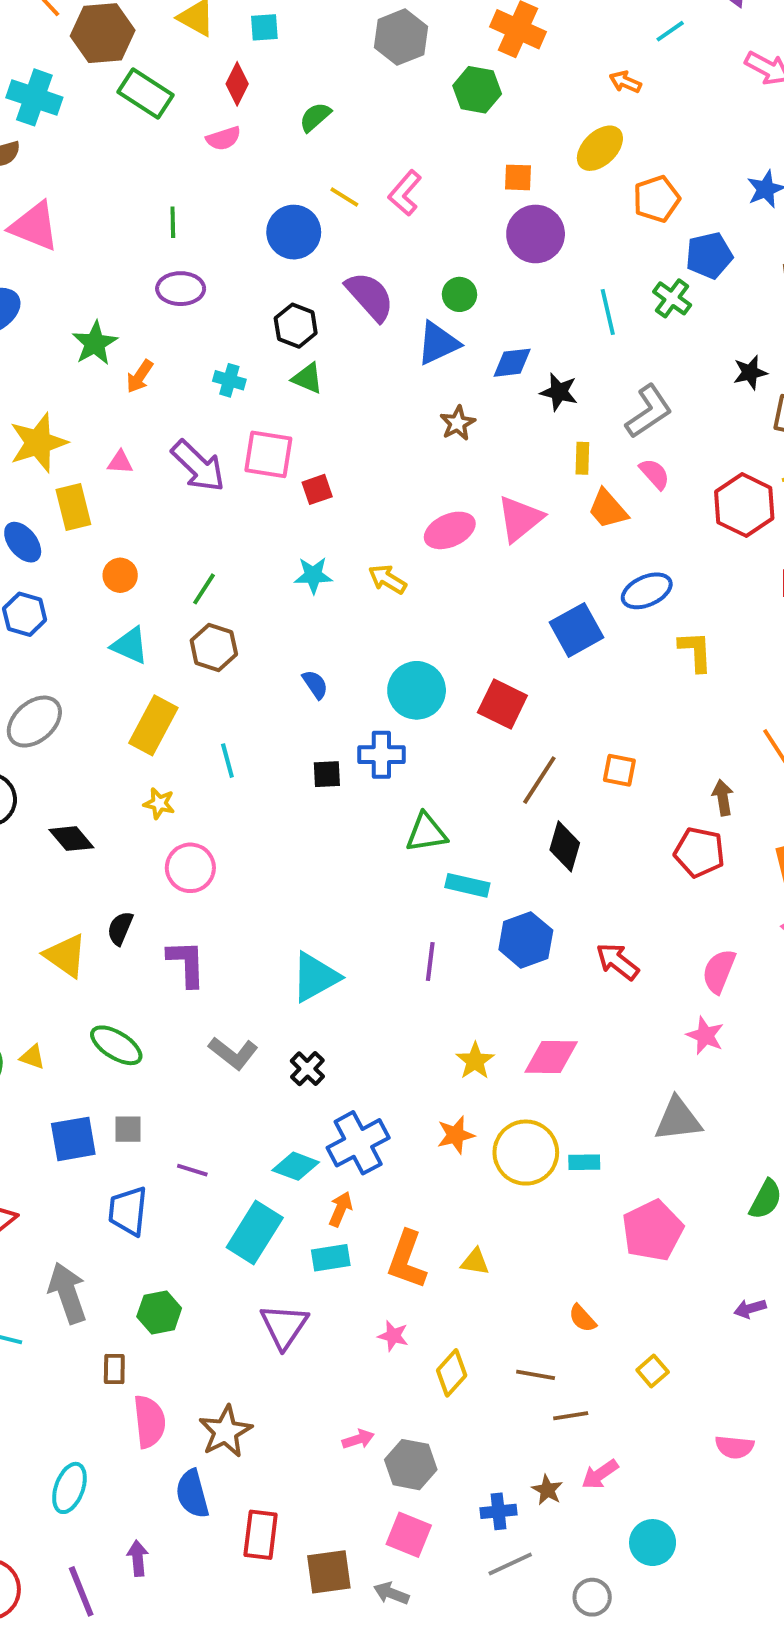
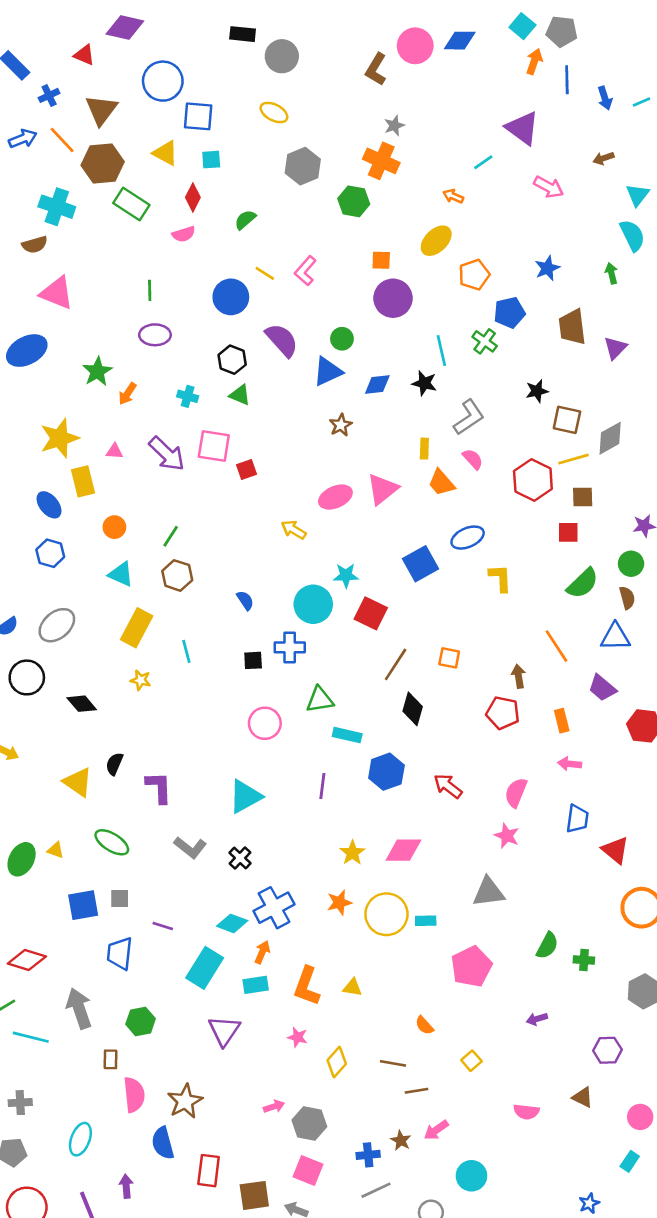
black star: (559, 392) -> (424, 383), moved
cyan star: (313, 575) -> (346, 575), moved
pink circle: (190, 868) -> (265, 723), moved

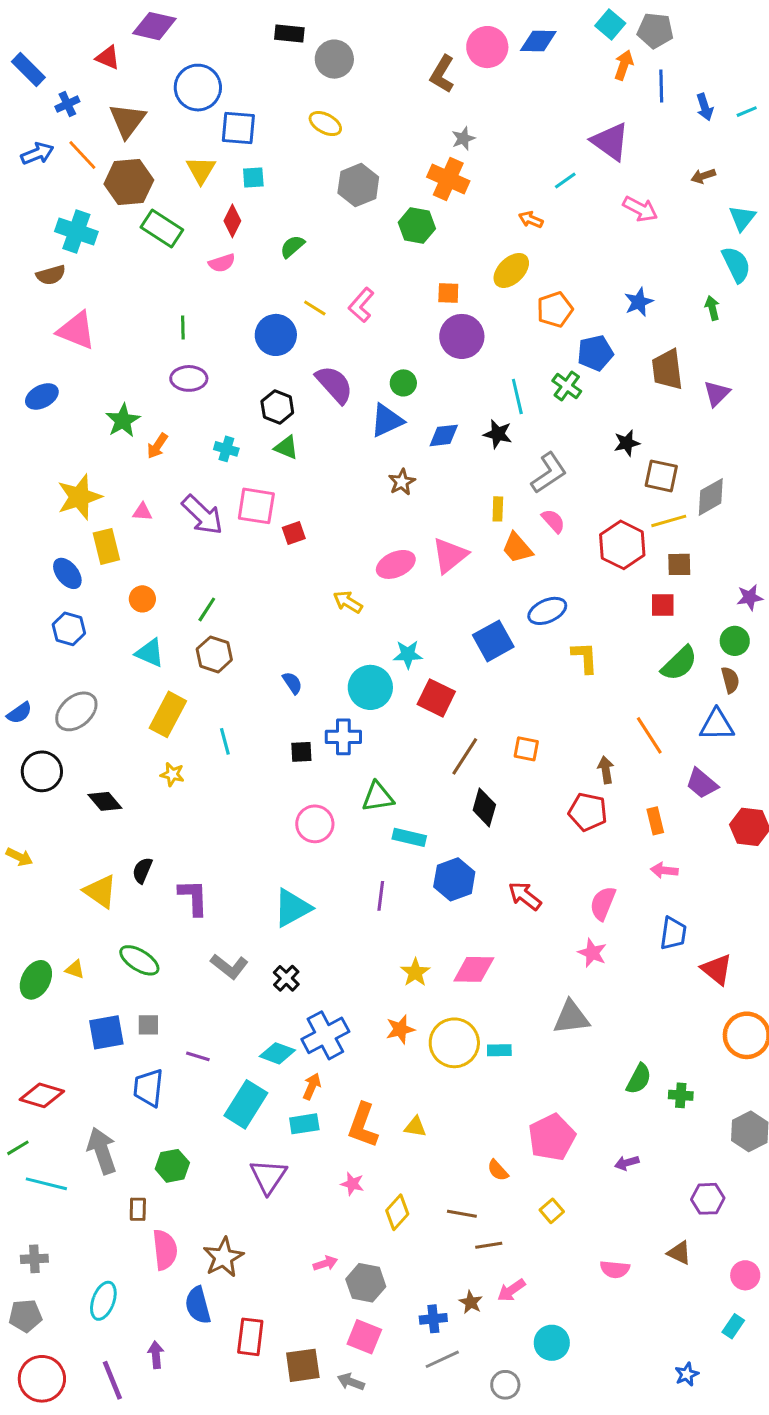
yellow triangle: (165, 153) -> (201, 170), turned 32
blue ellipse: (27, 351) -> (42, 396), size x0.7
pink pentagon: (471, 967) -> (552, 1137), moved

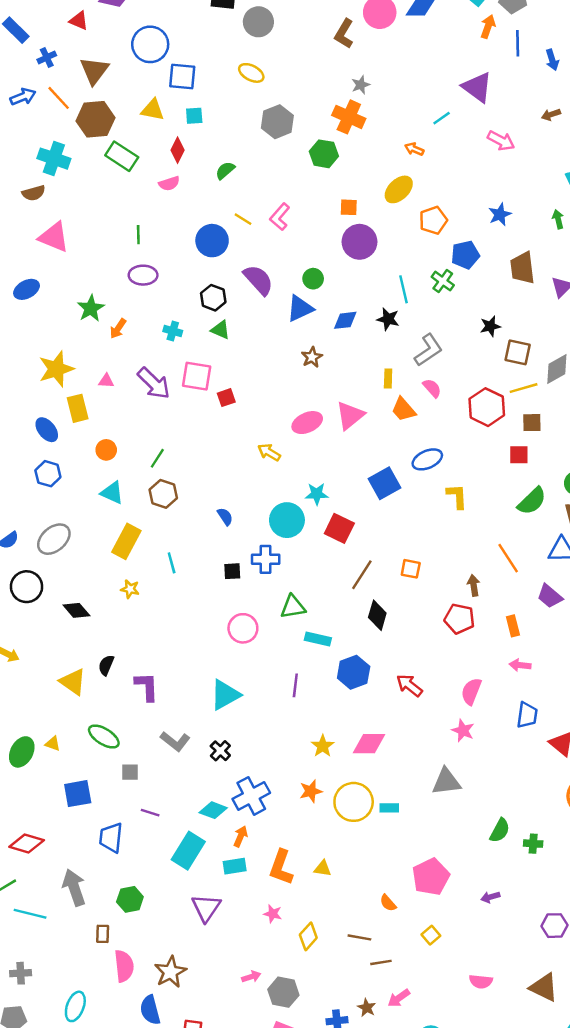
yellow triangle: (201, 170) -> (153, 110), turned -50
gray square: (148, 1025) -> (130, 772), moved
brown triangle: (679, 1253) -> (544, 987), moved, size x1.5

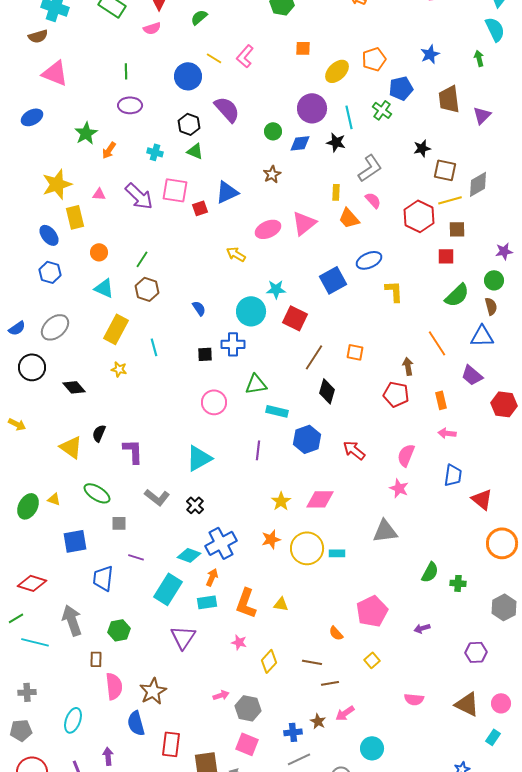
yellow ellipse: (399, 189) -> (337, 71), moved
purple circle: (359, 242) -> (312, 108), moved
green circle: (313, 279) -> (273, 131), moved
blue triangle: (300, 308) -> (227, 192), moved

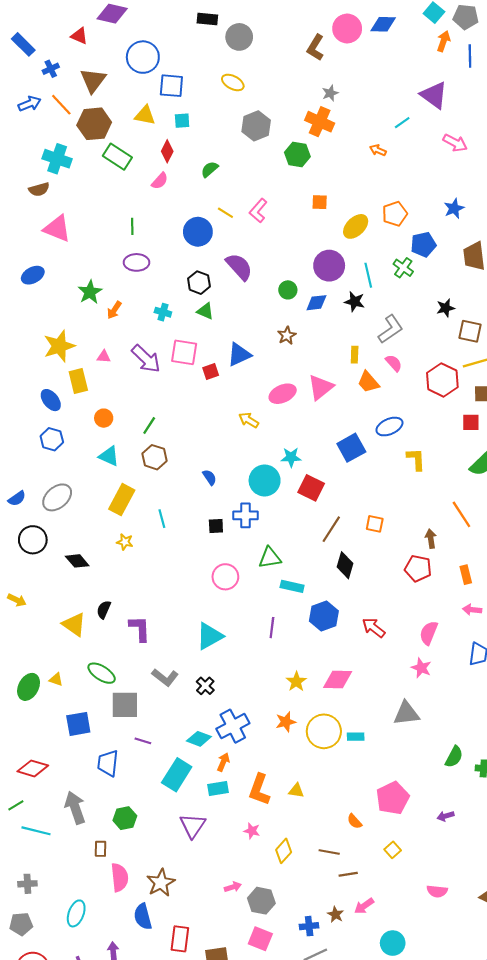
pink semicircle: (152, 28) -> (160, 181), turned -30
gray square: (119, 523) -> (125, 705), size x1.8

